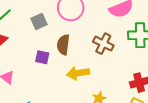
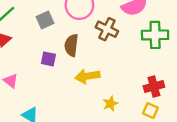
brown cross: (103, 44) -> (107, 29), moved

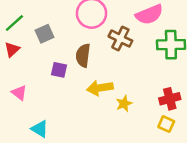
gray square: (45, 20) -> (45, 34), moved
yellow star: (110, 104) -> (124, 104), moved

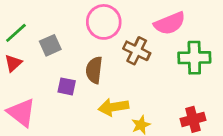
pink triangle: (19, 93) -> (21, 113), size x1.6

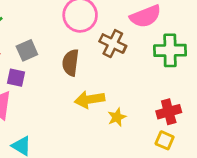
gray square: (50, 45) -> (27, 50), moved
purple square: (67, 86) -> (16, 78), moved

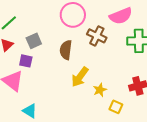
yellow arrow: (90, 99) -> (80, 77), turned -45
yellow square: (165, 140) -> (116, 107), moved

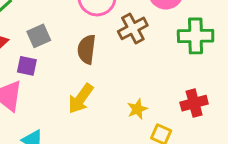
brown cross: (97, 36) -> (133, 28), turned 36
yellow arrow: (80, 77) -> (81, 99), moved

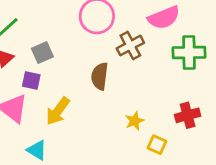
brown semicircle: (87, 49) -> (100, 76), moved
yellow arrow: (81, 99) -> (58, 111), moved

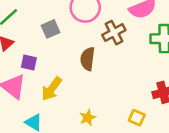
gray square: (42, 53) -> (50, 29), moved
yellow star: (135, 121) -> (88, 118), moved

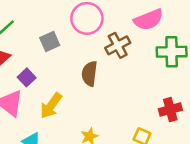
purple square: (29, 62) -> (27, 77), turned 35

